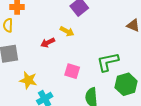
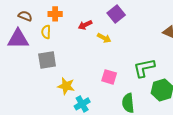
red arrow: (48, 43) -> (85, 25), moved

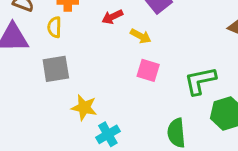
pink square: (109, 77) -> (148, 70), moved

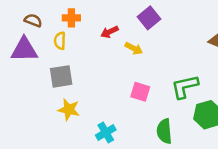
pink square: (148, 70) -> (140, 92), moved
yellow star: (84, 108) -> (69, 110), moved

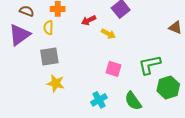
purple triangle: (24, 50) -> (19, 35), turned -35
green semicircle: (164, 131) -> (133, 101), turned -30
cyan cross: (106, 133) -> (99, 100), moved

